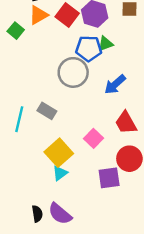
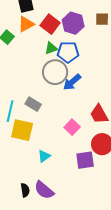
green triangle: (105, 44) -> (51, 48), moved
blue arrow: (115, 84) -> (72, 82), moved
yellow square: (59, 153) -> (22, 130), moved, turned -35

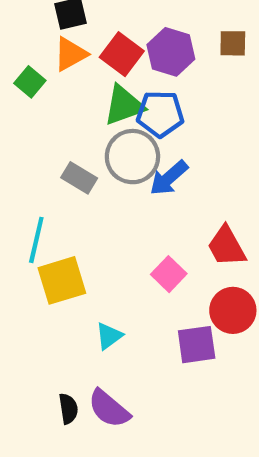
green triangle: (51, 48) -> (124, 105), size x1.5
gray rectangle: (33, 104) -> (79, 178), moved
yellow square: (22, 130) -> (62, 280), turned -30

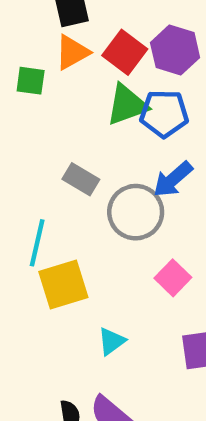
green square: (30, 82) -> (31, 81), turned -32
gray circle: (132, 157) -> (136, 212), moved

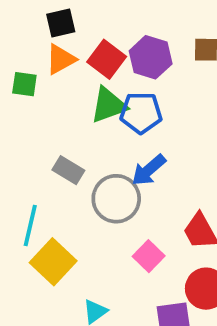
yellow square: (63, 284) -> (53, 262), turned -30

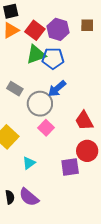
pink square: (149, 256) -> (46, 128), moved

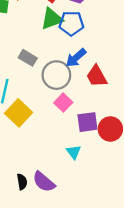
red trapezoid: (84, 121) -> (97, 76), moved
cyan triangle: (29, 163) -> (74, 152), moved, turned -32
purple square: (70, 167) -> (87, 122), moved

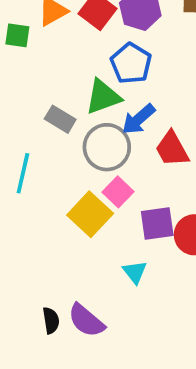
green triangle: (52, 19) -> (103, 97), moved
blue pentagon: (71, 23) -> (131, 63), turned 30
yellow square: (19, 113) -> (90, 214), moved

